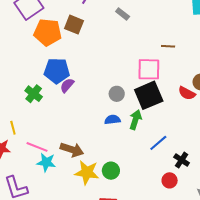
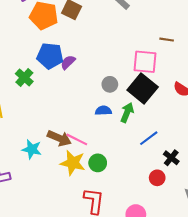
purple semicircle: (67, 85) -> (68, 62), moved
black square: (149, 95) -> (143, 89), turned -32
pink line: (37, 147) -> (77, 139), moved

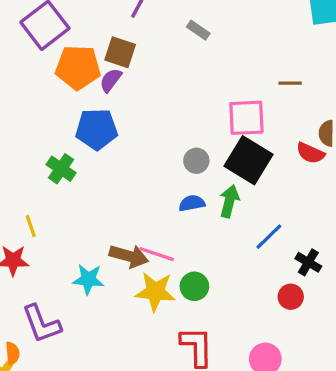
brown line: (167, 40) -> (290, 83), moved
purple semicircle: (68, 62) -> (111, 80), moved

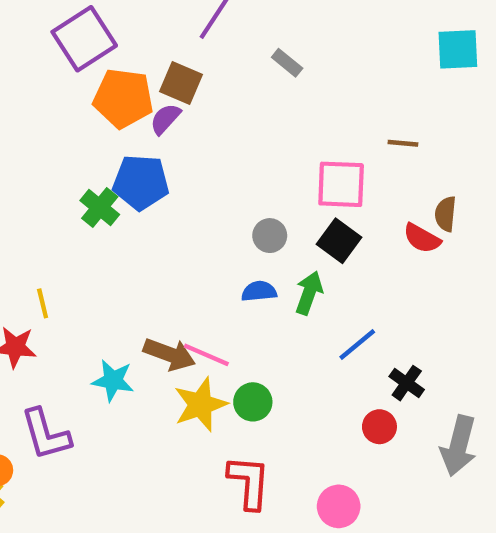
black square: (249, 160) -> (339, 241), size x0.7
green cross: (61, 169) -> (100, 208), moved
yellow star: (155, 292) -> (200, 405), turned -30

